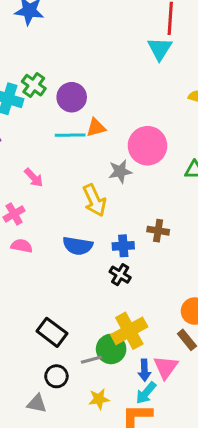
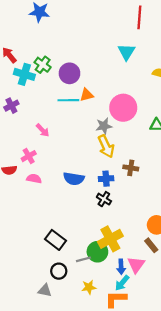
cyan triangle: (160, 49) -> (126, 52), moved
yellow arrow: (94, 200) -> (106, 146), moved

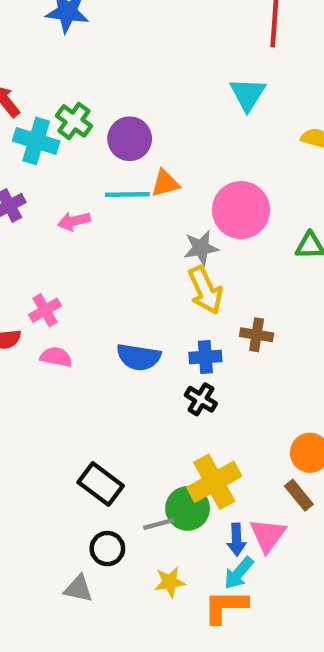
pink arrow: (43, 130) -> (74, 221), moved, turned 120

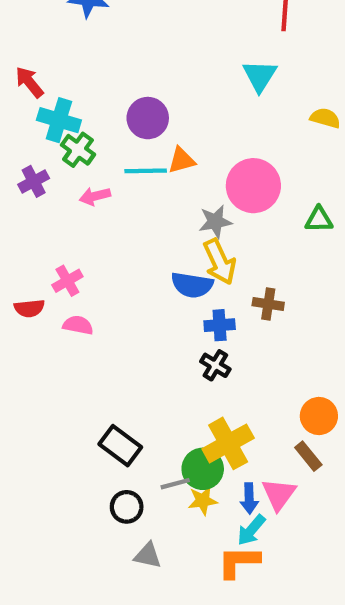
green cross: (74, 121) -> (78, 150), moved
blue semicircle: (139, 357) -> (192, 285), moved
yellow star: (170, 582) -> (203, 501), moved
gray triangle: (78, 589) -> (148, 555), moved

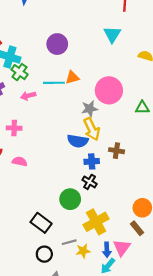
purple circle: (148, 118) -> (57, 44), moved
pink cross: (67, 281) -> (14, 128), moved, turned 32
green circle: (203, 469) -> (70, 199), moved

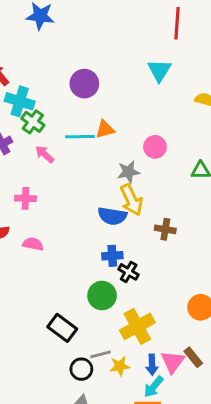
pink circle: (109, 90) -> (155, 147), size x0.6
pink arrow: (28, 96) -> (45, 154), turned 56
blue cross: (92, 161) -> (112, 256), moved
brown rectangle: (137, 228) -> (193, 357), moved
black circle: (44, 254) -> (81, 369), moved

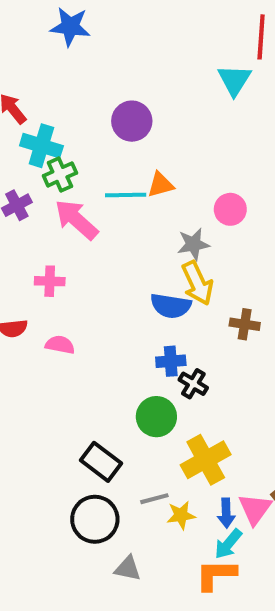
cyan triangle: (159, 70) -> (234, 80), moved
green cross: (33, 122) -> (60, 174), turned 30
pink arrow: (45, 154) -> (76, 220), size x1.6
black circle: (81, 369) -> (95, 519), moved, size x1.5

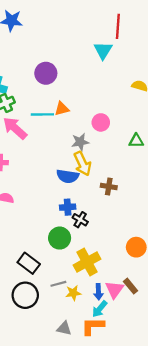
gray triangle: (128, 569) -> (64, 328), moved

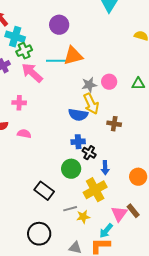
orange triangle: (62, 109) -> (73, 56), size x1.5
pink circle: (101, 122) -> (109, 82), moved
blue arrow: (98, 292) -> (105, 168), moved
black circle: (25, 295) -> (39, 234), moved

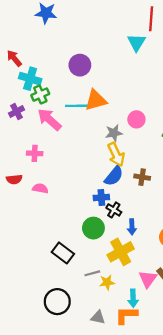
pink circle: (109, 82) -> (136, 119), moved
blue semicircle: (78, 115) -> (114, 176), moved, turned -60
cyan arrow: (106, 231) -> (133, 298), turned -42

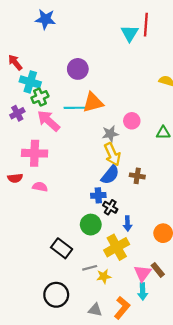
cyan triangle: (136, 42) -> (130, 33), moved
pink cross: (35, 153) -> (35, 153), size x1.6
cyan arrow: (133, 298) -> (143, 292), moved
orange L-shape: (126, 315) -> (122, 308), turned 130

